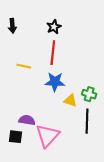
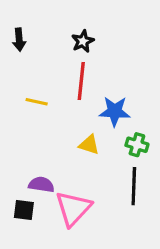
blue star: (55, 82) -> (115, 111), moved
yellow triangle: (70, 100) -> (89, 145), moved

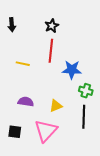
yellow triangle: (89, 145) -> (56, 106), moved, turned -40
purple semicircle: (41, 185) -> (26, 102), moved

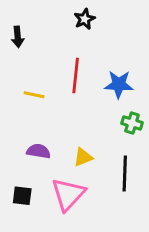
black star: (52, 26) -> (85, 19), moved
blue star: (72, 70) -> (119, 84), moved
green cross: (86, 91) -> (132, 123), moved

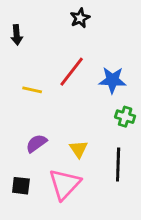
red line: (76, 75) -> (72, 72), turned 32
purple semicircle: (38, 151) -> (36, 143), turned -45
yellow triangle: (83, 157) -> (79, 149), turned -42

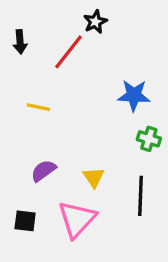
red line: (72, 72) -> (69, 52), moved

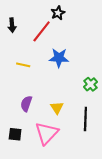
blue star: (134, 95) -> (59, 58), moved
green cross: (149, 139) -> (91, 84), turned 32
purple semicircle: (43, 171) -> (26, 104), turned -35

